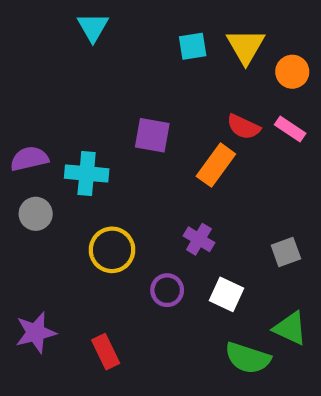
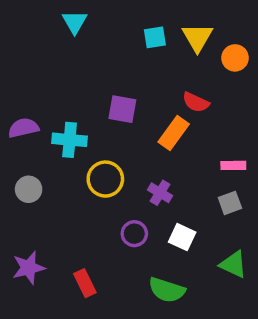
pink rectangle: (290, 129) -> (233, 165), moved, turned -35
gray circle: (36, 214) -> (29, 189), moved
yellow circle: (112, 250) -> (105, 179), moved
green semicircle: (248, 358) -> (167, 290), moved

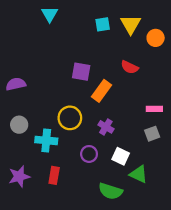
orange rectangle: (174, 133) -> (101, 91), moved
cyan cross: (70, 140) -> (46, 140), moved
green triangle: (233, 264) -> (139, 174), moved
red rectangle: (85, 283) -> (54, 175), moved, turned 36

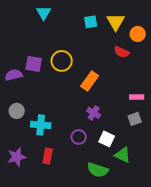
red semicircle: (130, 67) -> (122, 52), moved
purple square: (81, 72) -> (34, 64), moved
yellow circle: (70, 118) -> (62, 61), moved

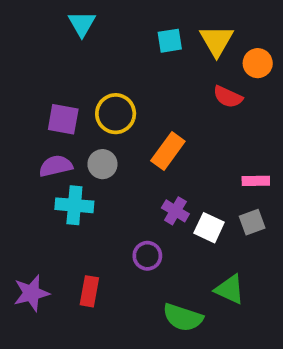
purple semicircle: (14, 75) -> (56, 166), moved
gray circle: (17, 111) -> (102, 164), moved
cyan cross: (41, 125) -> (74, 205), moved
white square: (107, 139) -> (209, 228), moved

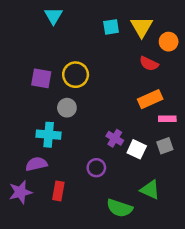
orange rectangle: (168, 151) -> (150, 99), moved, turned 30
purple semicircle: (56, 166) -> (36, 164), moved

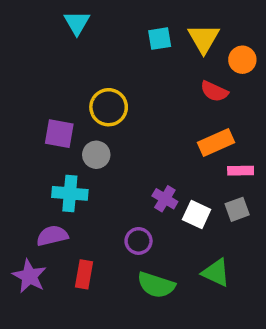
purple square: (41, 78) -> (59, 134), moved
purple star: (20, 192) -> (29, 276), turned -30
green semicircle: (120, 208) -> (156, 285), moved

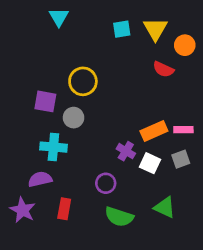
orange rectangle: (216, 142) -> (154, 131), moved

